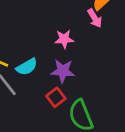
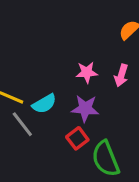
pink arrow: (95, 18) -> (121, 75), moved, turned 48

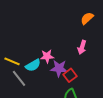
pink star: (87, 72) -> (47, 56), moved
red square: (77, 138) -> (70, 75), moved

